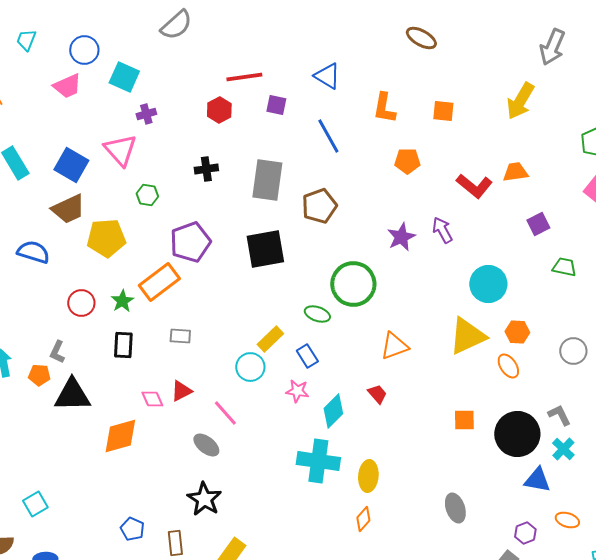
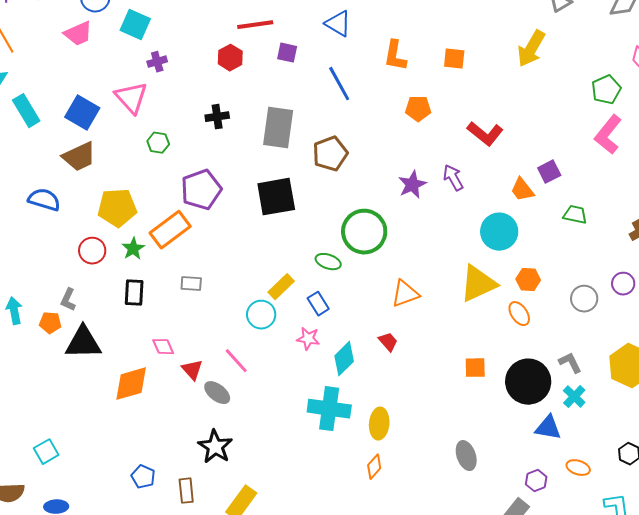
orange trapezoid: (515, 172) -> (522, 190), moved, turned -120
yellow pentagon: (106, 238) -> (117, 208), moved
red triangle: (181, 391) -> (192, 370), moved, turned -45

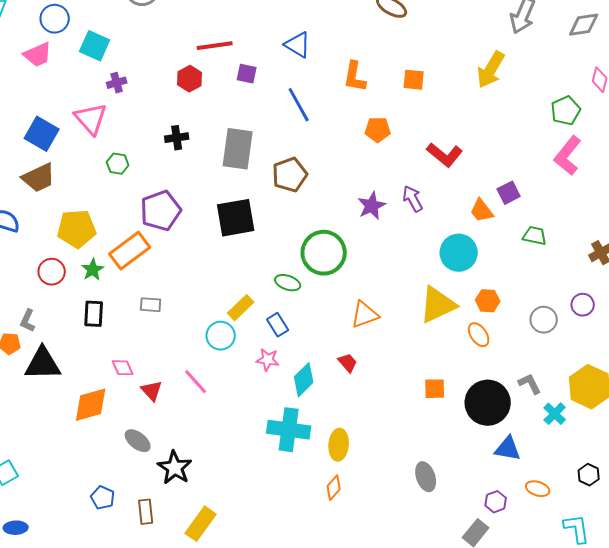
gray ellipse: (217, 393) -> (138, 441), moved
cyan cross: (574, 397) -> (555, 414), moved

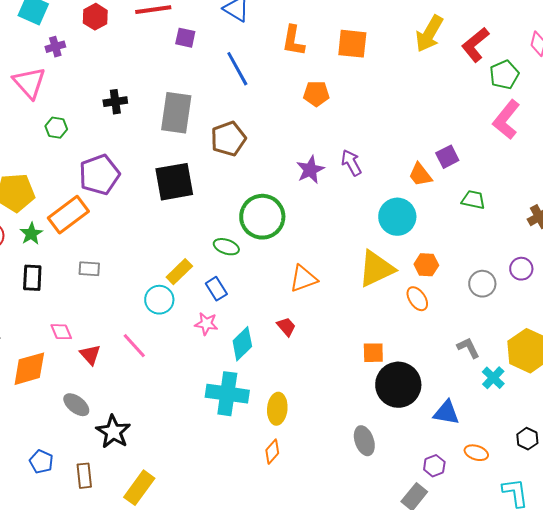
red hexagon: (190, 79) -> (95, 17), moved
orange square: (414, 80) -> (352, 44), size x1.4
red L-shape: (445, 155) -> (475, 45), moved, turned 102
black circle: (488, 403) -> (398, 385), moved

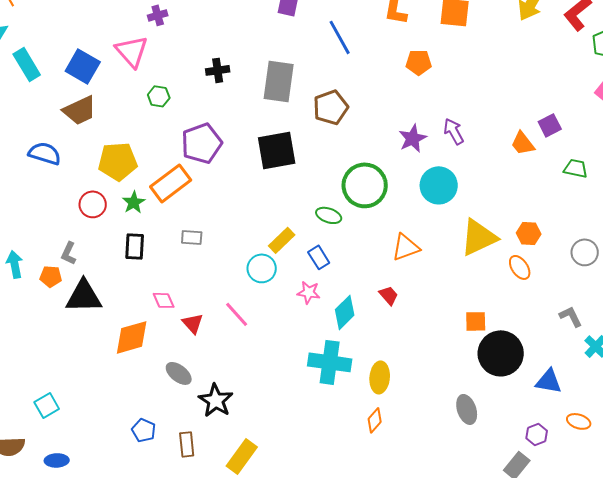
cyan circle: (397, 217) -> (439, 185), moved

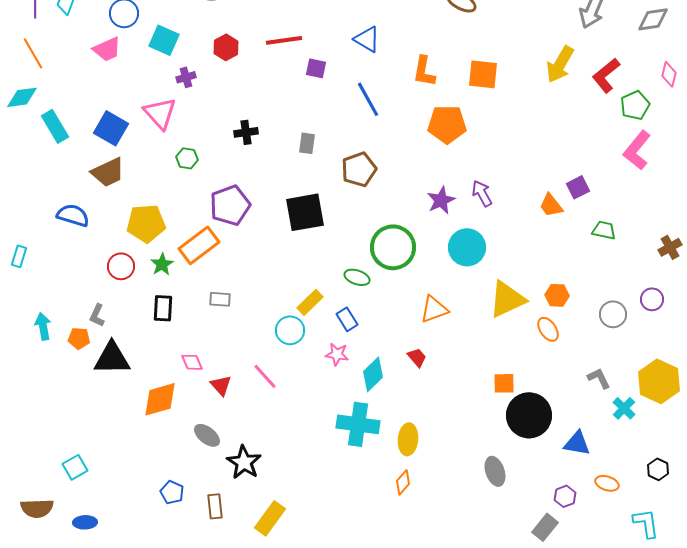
orange pentagon: (419, 62) -> (447, 124), size x1.5
gray rectangle: (279, 81) -> (307, 143), size x0.5

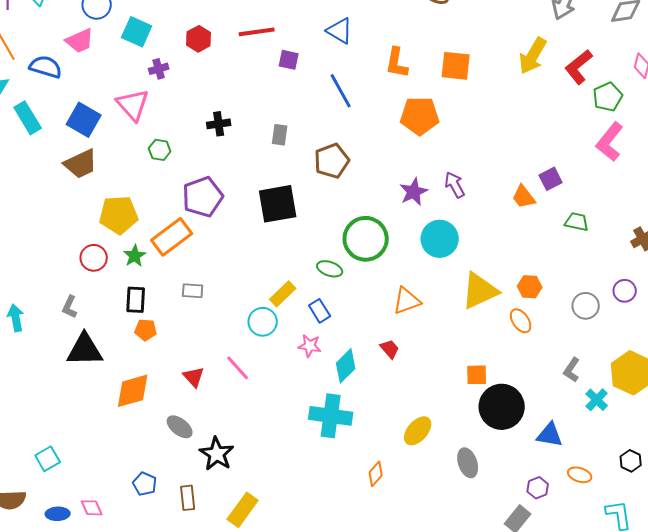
blue semicircle: (73, 215) -> (46, 67), moved
orange pentagon: (79, 338) -> (146, 330), moved
pink diamond: (192, 362) -> (92, 508), moved
gray L-shape: (599, 378) -> (572, 370), turned -120
yellow ellipse: (408, 439) -> (418, 431), moved, turned 36

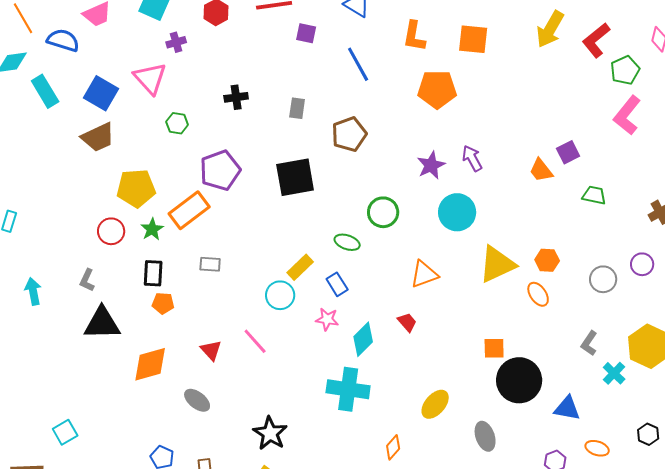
green circle: (366, 239) -> (383, 212), size x0.7
black star: (217, 454) -> (270, 433), moved

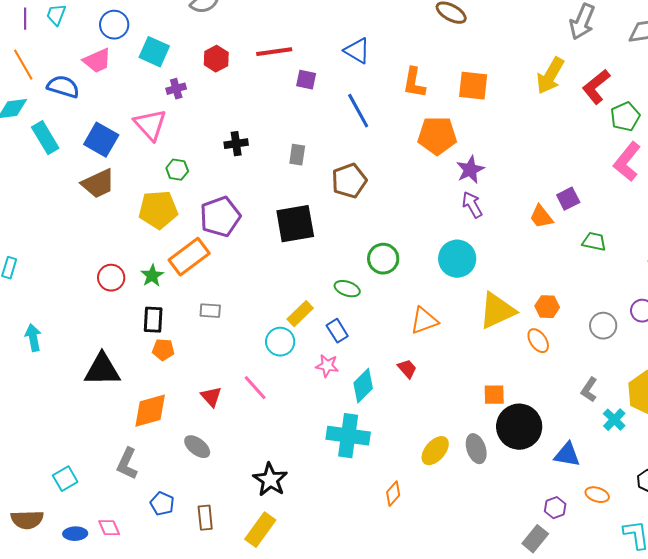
purple star: (431, 165) -> (470, 170), moved
yellow pentagon: (136, 188) -> (158, 210), moved
gray L-shape: (87, 280) -> (127, 464), moved, size x1.4
gray ellipse: (485, 436) -> (476, 449), moved

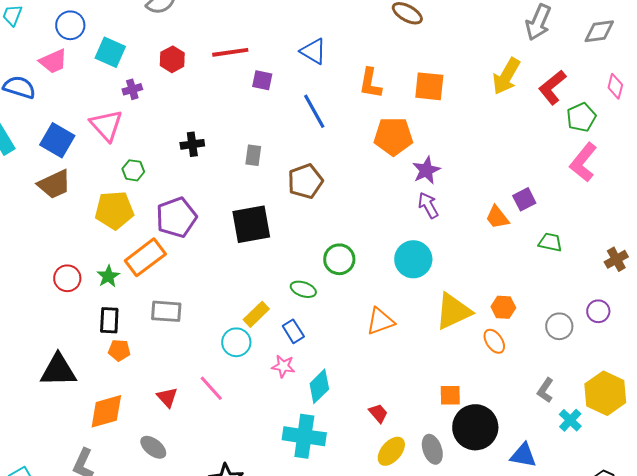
gray rectangle: (210, 311) -> (166, 311), size x1.4
red trapezoid: (407, 369) -> (378, 413), moved

